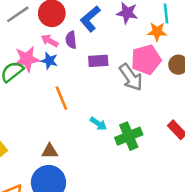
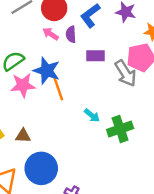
pink star: (27, 59) -> (23, 85), moved
blue star: (49, 61) -> (47, 71), moved, size x1.6
brown triangle: (50, 151) -> (23, 136), moved

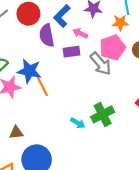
pink arrow: (51, 34) -> (80, 33), moved
purple semicircle: (71, 34) -> (47, 35), size x1.5
cyan arrow: (92, 115) -> (78, 123), moved

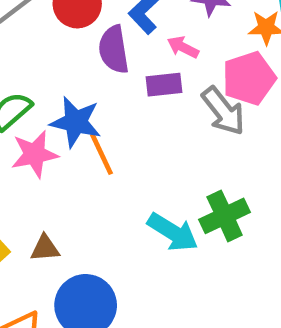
cyan arrow: (78, 123) -> (173, 232), size x1.6

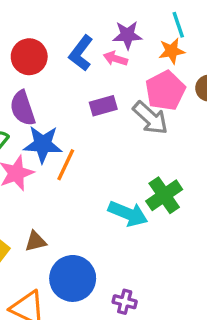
pink arrow: (183, 47) -> (115, 59), moved
purple semicircle: (114, 50) -> (23, 108), moved
orange line: (102, 154) -> (66, 165), turned 60

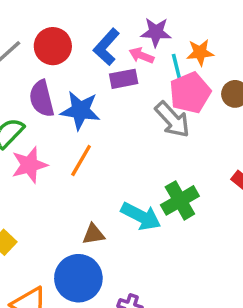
cyan line: (178, 25) -> (177, 67), moved
purple rectangle: (103, 106) -> (124, 79), moved
blue star: (43, 144) -> (80, 110), moved
brown triangle: (36, 241) -> (93, 234), moved

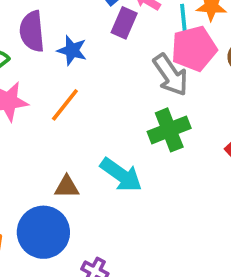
purple rectangle: (124, 79) -> (124, 23), turned -64
blue star: (80, 110) -> (72, 50), size x0.7
green cross: (180, 200) -> (169, 130), moved

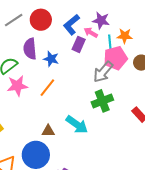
gray arrow: (171, 75) -> (103, 72), turned 75

